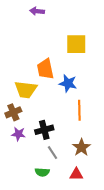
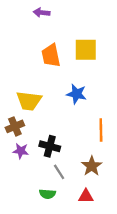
orange trapezoid: (45, 69) -> (51, 56), moved
orange line: (79, 110) -> (101, 130), moved
black cross: (44, 130) -> (50, 146), turned 30

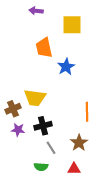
yellow square: (86, 50) -> (72, 25), moved
blue star: (77, 94) -> (66, 67), moved, turned 30
yellow trapezoid: (29, 101) -> (35, 98), moved
black cross: (50, 146) -> (43, 126), turned -30

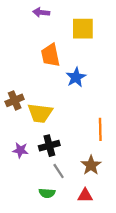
brown cross: (13, 109) -> (15, 100), moved

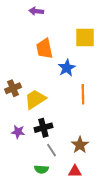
yellow square: (83, 29) -> (85, 38), moved
yellow trapezoid: (40, 113) -> (35, 99), turned 140
orange line: (100, 129) -> (83, 94), moved

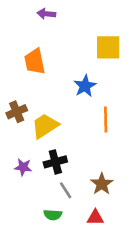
orange trapezoid: (44, 49) -> (35, 61), moved

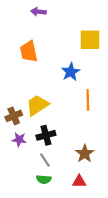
brown cross: (17, 112) -> (14, 116), moved
gray line: (66, 190) -> (45, 160), moved

